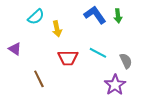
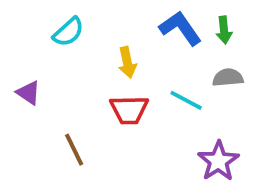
yellow arrow: (57, 29) -> (127, 62), moved
gray semicircle: (126, 61) -> (228, 78), moved, turned -70

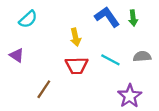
cyan semicircle: (68, 32) -> (28, 19), moved
gray semicircle: (228, 78) -> (142, 56), moved
brown line: (74, 150) -> (44, 89), turned 60

